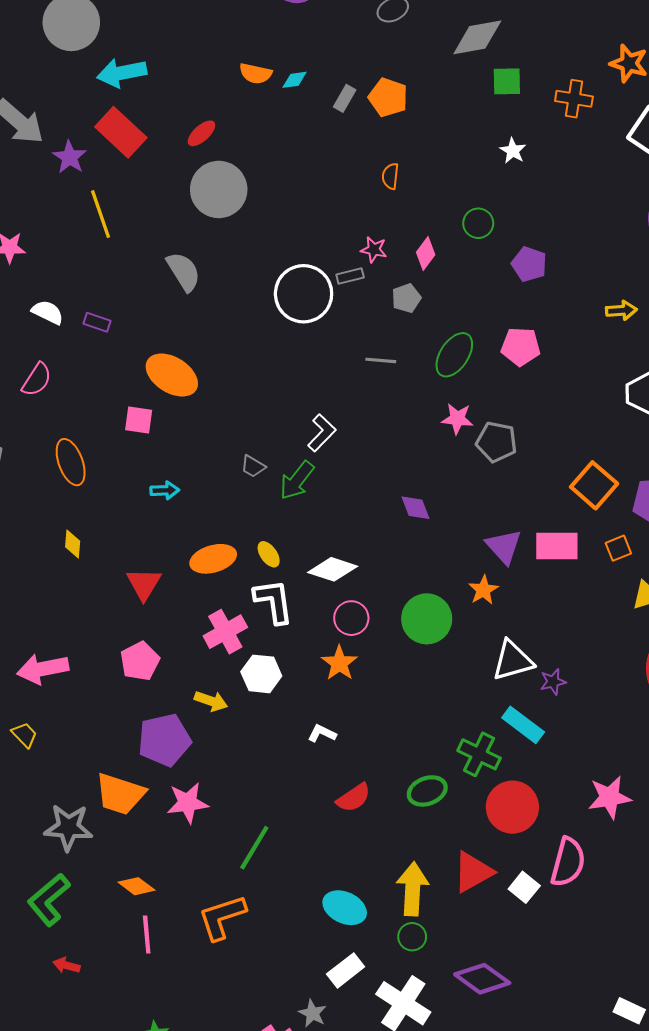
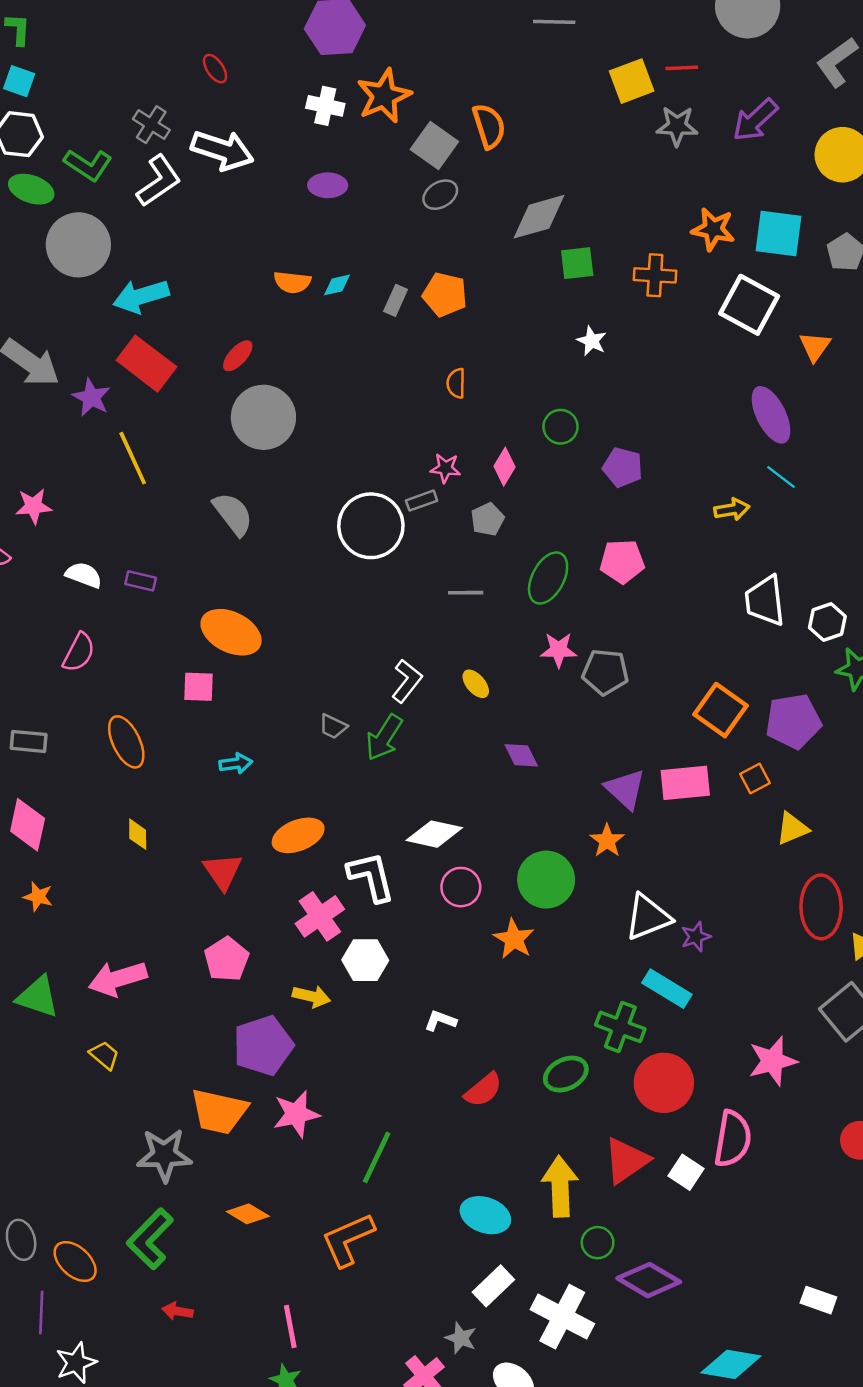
yellow ellipse: (269, 554) -> (476, 684), moved
orange star: (339, 663) -> (514, 939), moved
pink line: (147, 935) -> (290, 1327), moved
green circle: (412, 937) -> (598, 1243), moved

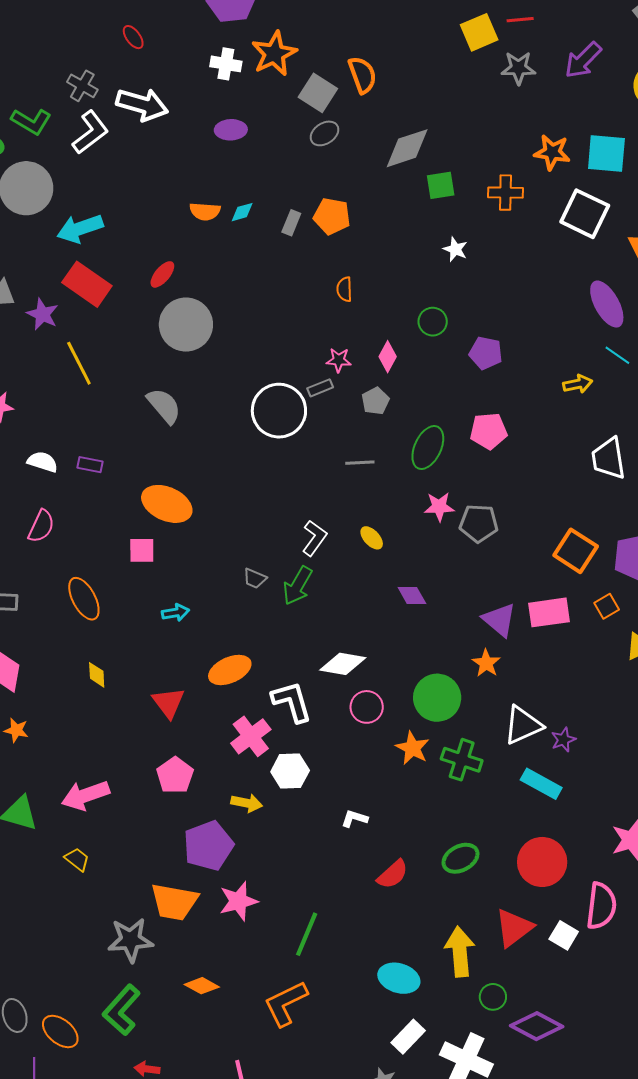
green cross: (620, 1027) -> (462, 760), moved

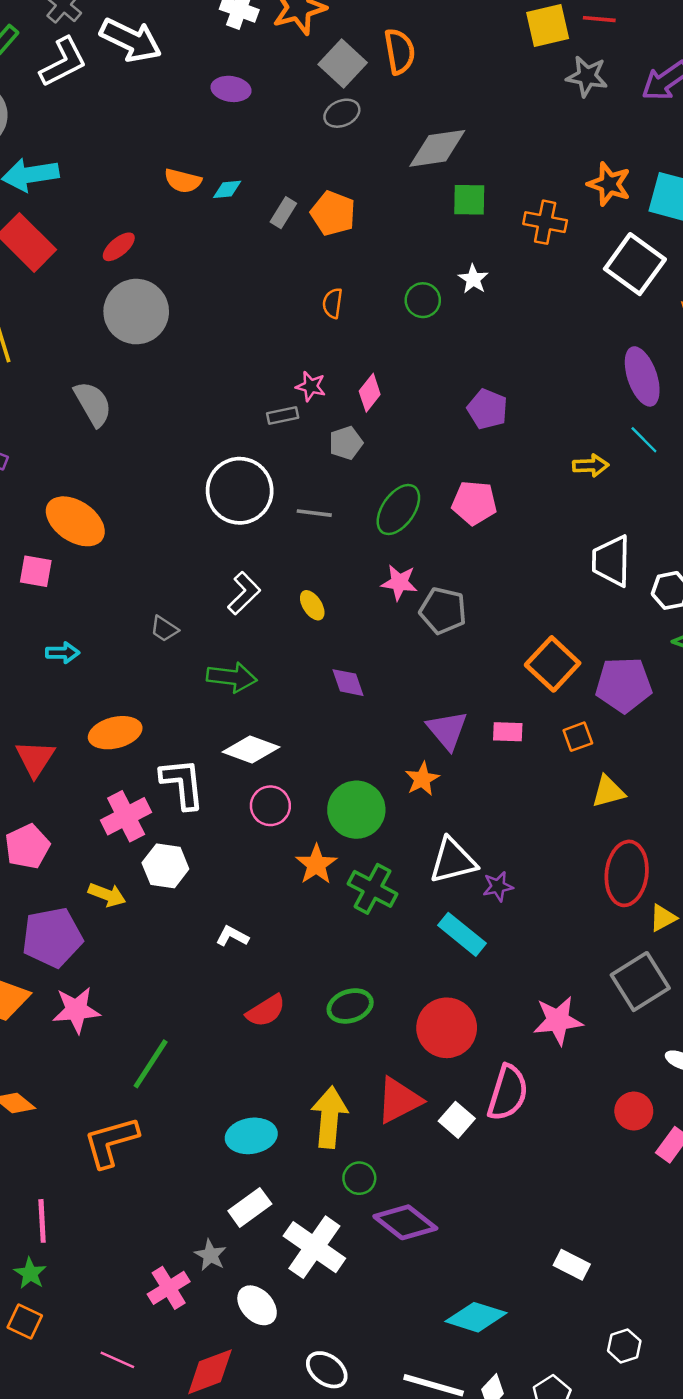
green circle: (433, 322) -> (423, 300), moved
white circle: (279, 411) -> (240, 491), moved
green arrow: (298, 586) -> (232, 677), moved, turned -123
pink rectangle: (549, 612) -> (508, 732), size x0.6
cyan ellipse: (399, 978) -> (251, 1136), turned -36

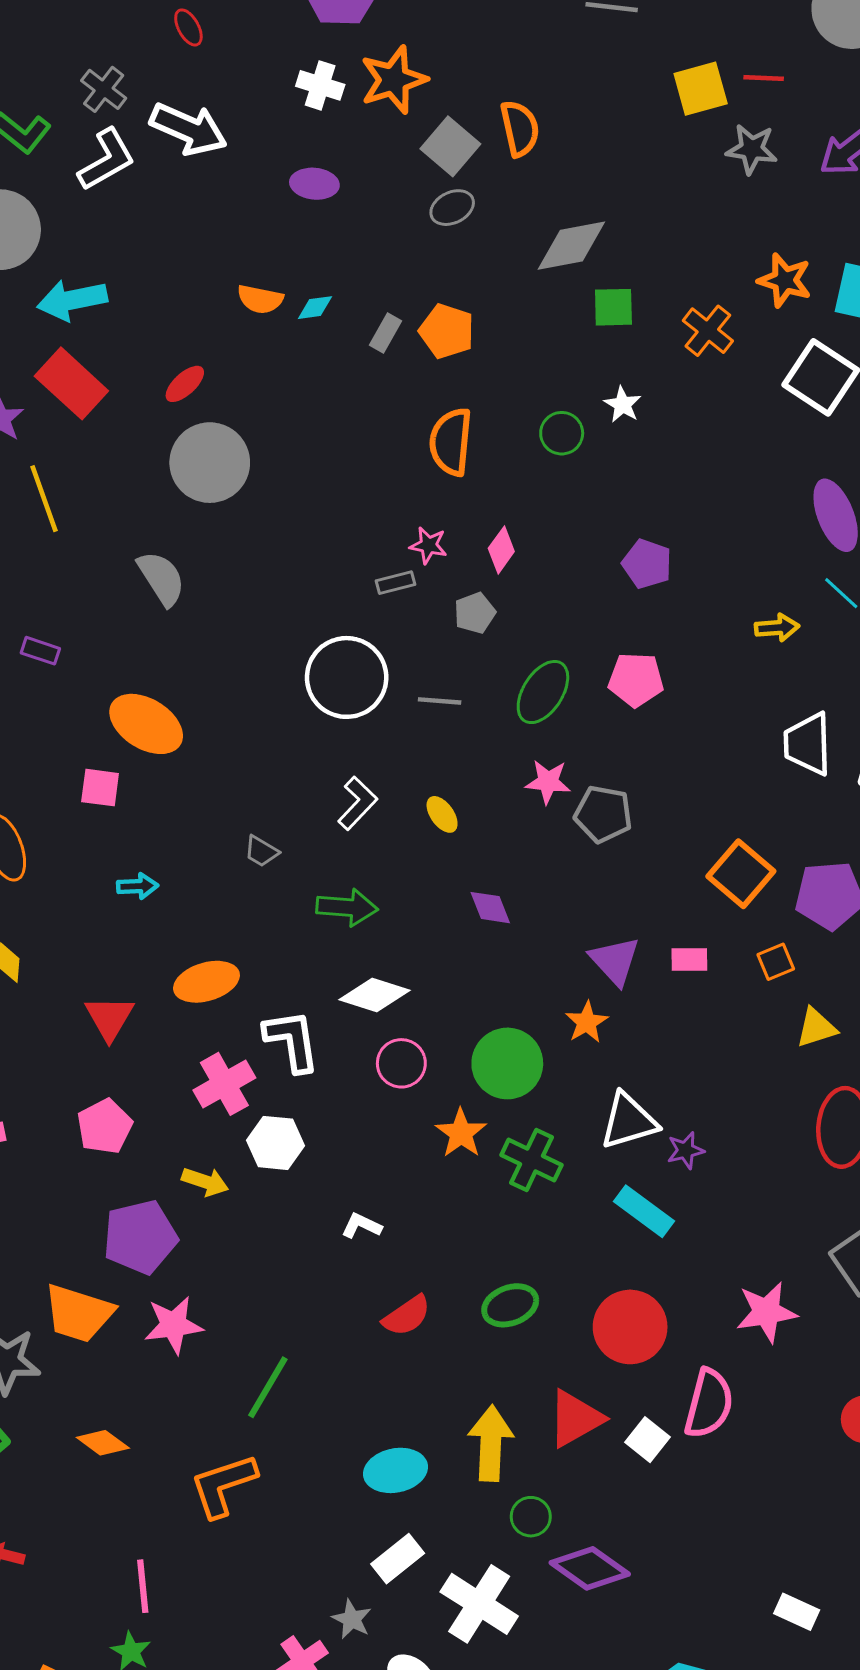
orange cross: (545, 222) -> (708, 331), turned 30
orange semicircle: (333, 303) -> (451, 442), size x1.8

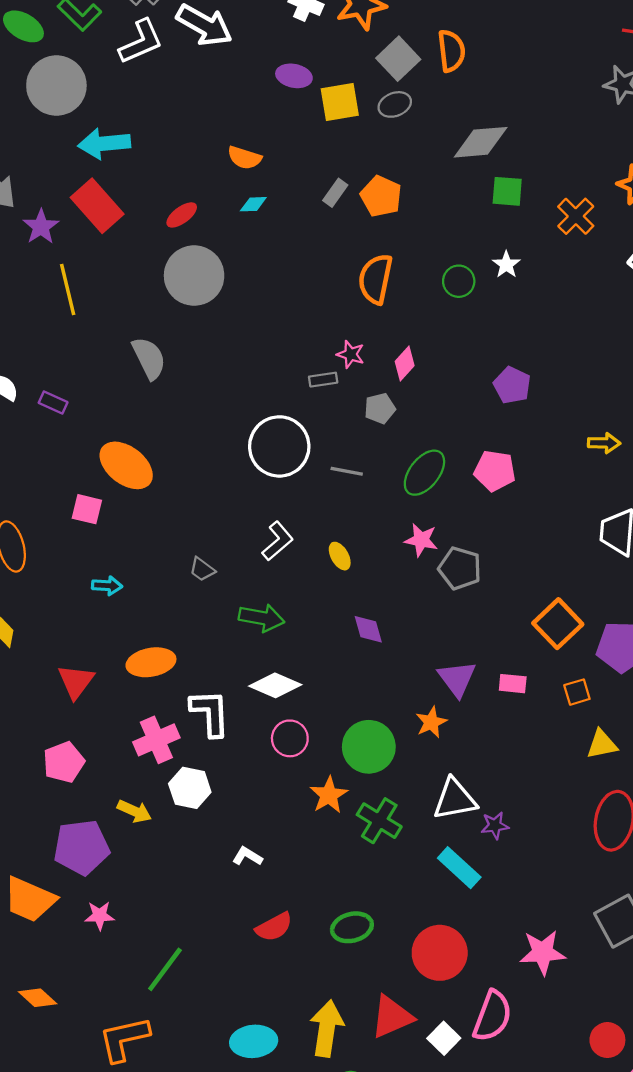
yellow square: (701, 89) -> (340, 102), moved
cyan diamond: (315, 308) -> (253, 204), moved
pink star: (174, 1325) -> (100, 916), size x0.7

